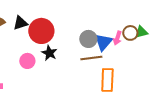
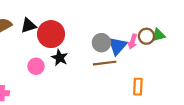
orange rectangle: (107, 80) -> (138, 87), moved, size x0.7

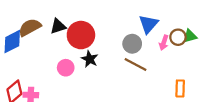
blue triangle: (117, 46) -> (149, 24), moved
brown line: (105, 63) -> (135, 64), turned 35
orange rectangle: (138, 87) -> (180, 88), moved

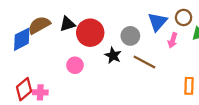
brown circle: (178, 37) -> (184, 17), moved
gray circle: (132, 44) -> (130, 36), moved
black star: (90, 59) -> (113, 55), moved

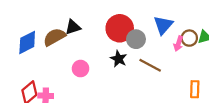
brown circle: (184, 17) -> (189, 38), moved
brown semicircle: (39, 25) -> (54, 37), moved
red circle: (90, 33) -> (120, 28), moved

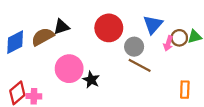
gray circle: (136, 39) -> (134, 47), moved
black star: (119, 59) -> (91, 80), moved
pink circle: (81, 69) -> (69, 69), size x1.6

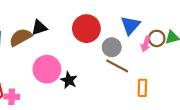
orange rectangle: (185, 90) -> (142, 88), moved

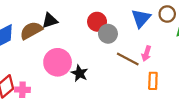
red circle: (86, 29) -> (97, 22), size x0.7
brown circle: (157, 38) -> (167, 14), moved
pink arrow: (146, 44) -> (146, 53), moved
gray circle: (112, 47) -> (108, 34), moved

